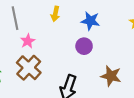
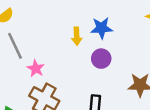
yellow arrow: (55, 14) -> (77, 36), moved

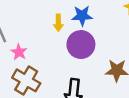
purple circle: (101, 59) -> (81, 45), size x1.5

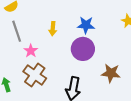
yellow arrow: (58, 23) -> (53, 29), moved

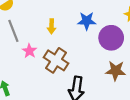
purple circle: (83, 49) -> (111, 38), moved
brown cross: (35, 75) -> (56, 60), moved

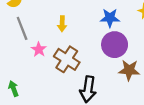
blue star: (87, 21) -> (110, 18), moved
purple circle: (111, 38) -> (115, 45), moved

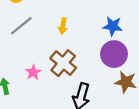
gray line: (22, 28) -> (21, 26), turned 65
pink star: (39, 49) -> (33, 72), moved

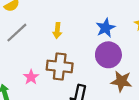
blue star: (113, 26) -> (106, 28), turned -30
brown cross: (63, 63) -> (60, 66), turned -30

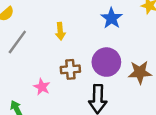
purple circle: (108, 55) -> (106, 62), moved
brown cross: (60, 66) -> (70, 69), size x0.7

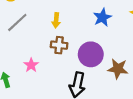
brown cross: (70, 69) -> (59, 45), moved

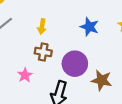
blue star: (102, 17) -> (89, 27), turned -30
pink star: (31, 65) -> (25, 75), moved

